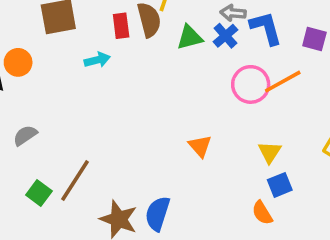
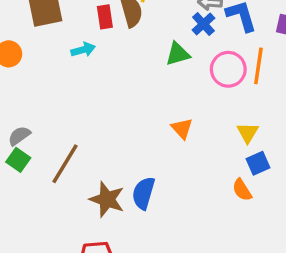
green triangle: (190, 37) -> (178, 54), moved
orange line: (283, 82) -> (258, 66), turned -51
gray semicircle: (25, 135) -> (19, 136), moved
green square: (39, 193) -> (18, 160), moved

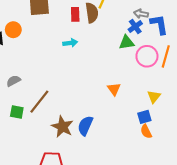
cyan arrow: (83, 50) -> (70, 43), moved
green triangle: (178, 54) -> (127, 43), moved
green square: (18, 160) -> (17, 112), moved, turned -32
blue square: (258, 163) -> (144, 117), moved

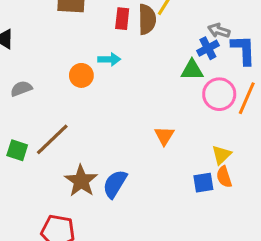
orange circle: (13, 30) -> (81, 75), moved
gray semicircle: (13, 81) -> (21, 89), moved
orange semicircle: (146, 131) -> (224, 177), moved

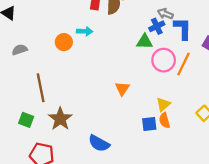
brown line: (52, 139) -> (41, 88), turned -60
green square: (17, 150) -> (26, 120), moved
blue semicircle: (115, 184) -> (99, 143), moved, turned -95

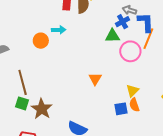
orange line: (184, 64) -> (148, 39), moved
green square: (26, 120) -> (22, 103), moved

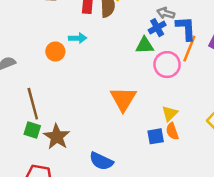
orange triangle: (95, 79) -> (123, 99), size x1.6

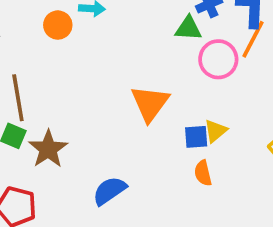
orange semicircle: (172, 131) -> (203, 173), moved
blue square: (156, 136) -> (196, 137), moved
blue semicircle: (101, 161) -> (110, 191), turned 115

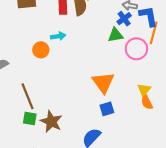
blue square: (196, 137) -> (107, 109), moved
orange semicircle: (203, 173) -> (147, 102), moved

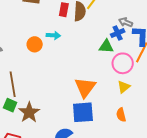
yellow triangle: (144, 90) -> (124, 87), moved
blue square: (107, 109) -> (83, 112), size x1.6

